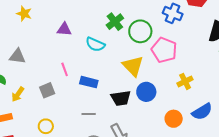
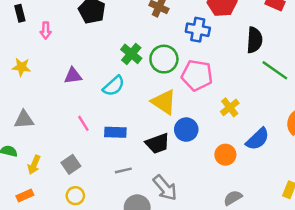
cyan semicircle: (95, 44) -> (114, 86), turned -54
gray square: (47, 90) -> (71, 164), moved

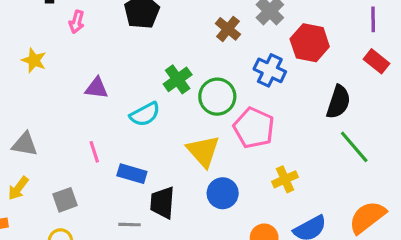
gray triangle: (24, 120) -> (25, 144), moved
black trapezoid: (158, 143) -> (162, 203), moved, turned 100

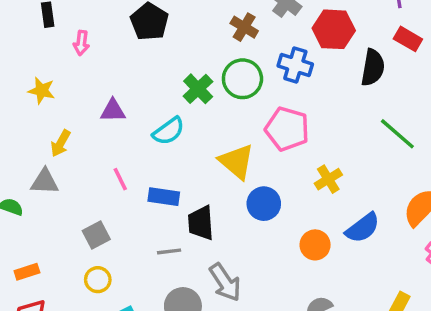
green circle: (217, 97) -> (242, 79), moved
black semicircle: (338, 102) -> (373, 68), moved
yellow arrow: (18, 188) -> (61, 143), moved

